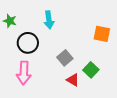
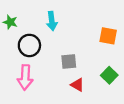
gray square: (65, 58) -> (69, 61), turned 35
green square: (91, 70) -> (109, 75), moved

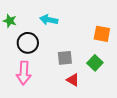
cyan arrow: (52, 21) -> (49, 20), turned 108
green square: (109, 75) -> (95, 63), moved

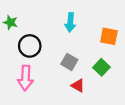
cyan arrow: (49, 20) -> (70, 22), moved, turned -96
gray square: (65, 58) -> (69, 62), turned 35

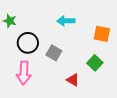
cyan arrow: (70, 22) -> (66, 21), turned 84
gray square: (69, 62) -> (54, 53), moved

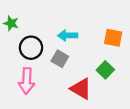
cyan arrow: (66, 21) -> (68, 35), moved
red triangle: (73, 80) -> (81, 89), size x1.5

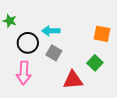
cyan arrow: (68, 35) -> (51, 31), moved
red triangle: (81, 89) -> (73, 80), turned -35

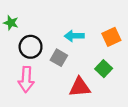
cyan arrow: (51, 31) -> (74, 36), moved
orange square: (102, 34) -> (111, 37), turned -36

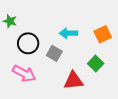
pink arrow: (26, 80) -> (24, 74), turned -65

